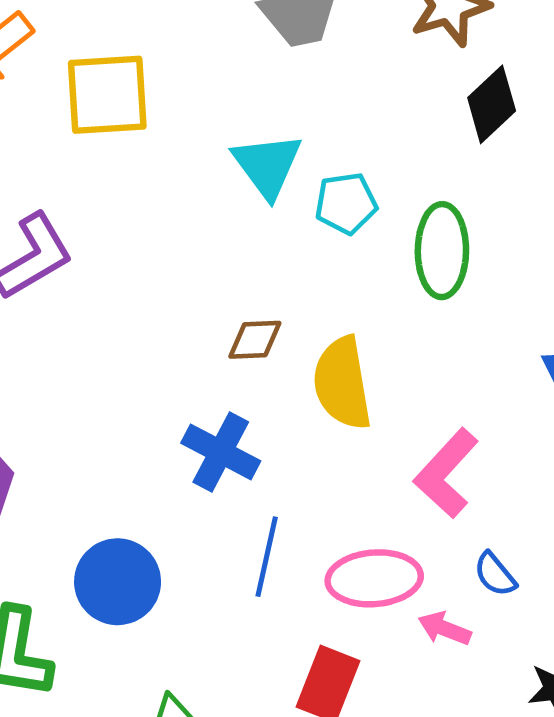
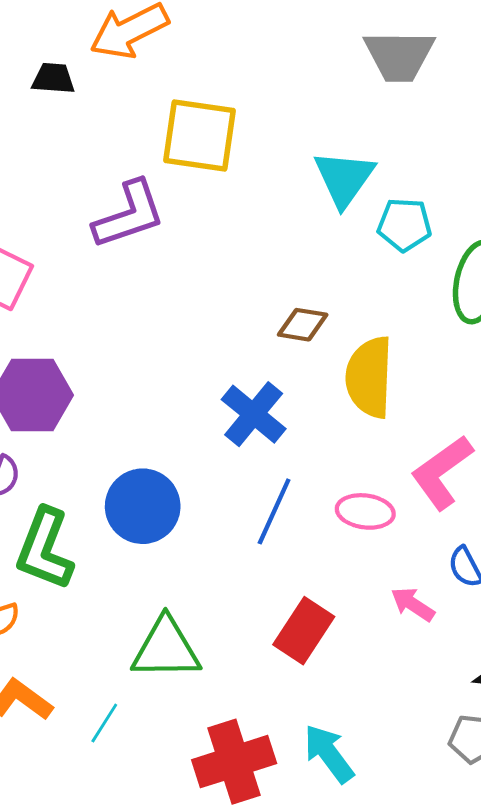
yellow square: (107, 95) -> (200, 136), moved
pink ellipse: (374, 578) -> (365, 511), moved, size x0.7

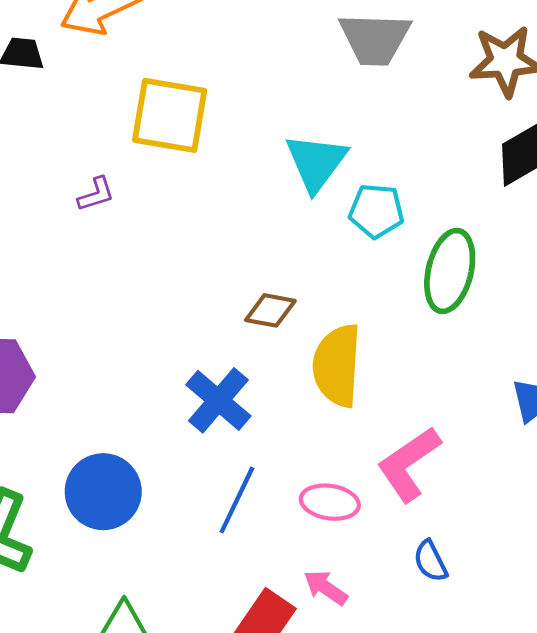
purple L-shape: (129, 215) -> (96, 194), size x0.5
pink arrow: (413, 604) -> (326, 588), moved

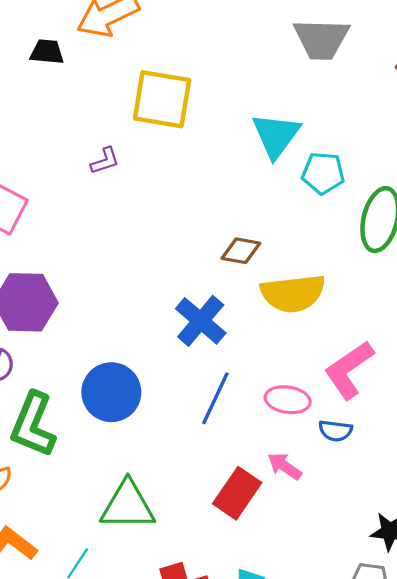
yellow semicircle: (337, 365) -> (293, 293), turned -100
blue semicircle: (430, 561) -> (335, 431), moved, turned -56

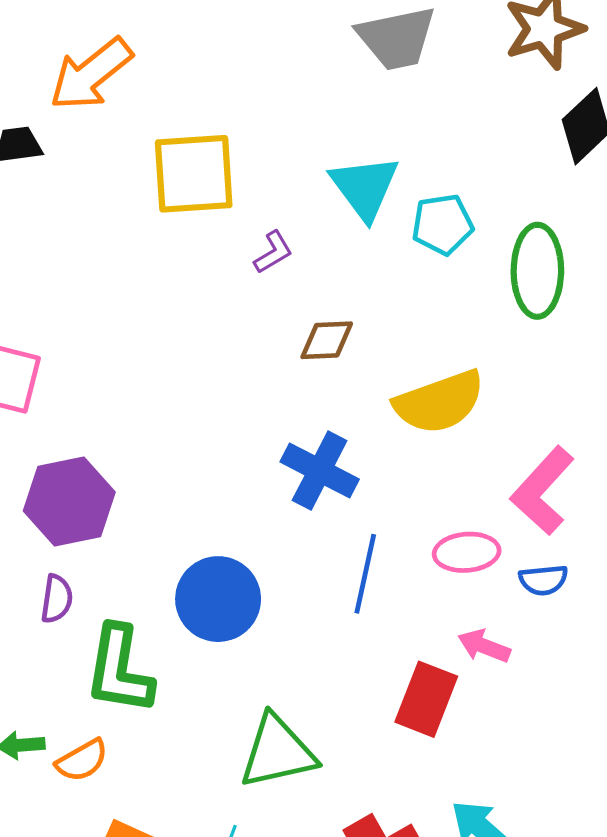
purple L-shape: (105, 161) -> (273, 252), moved
brown diamond: (241, 251) -> (327, 340), moved

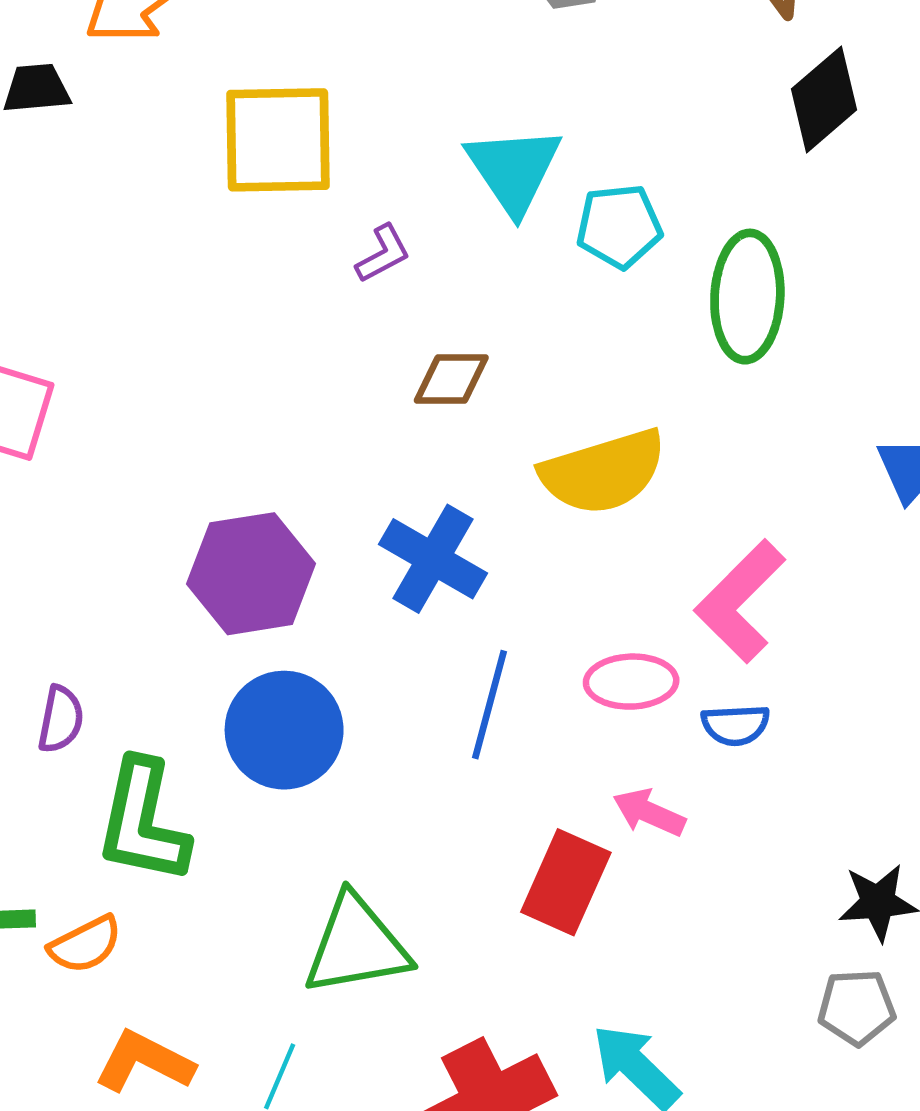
purple hexagon: (69, 502) -> (251, 574), moved

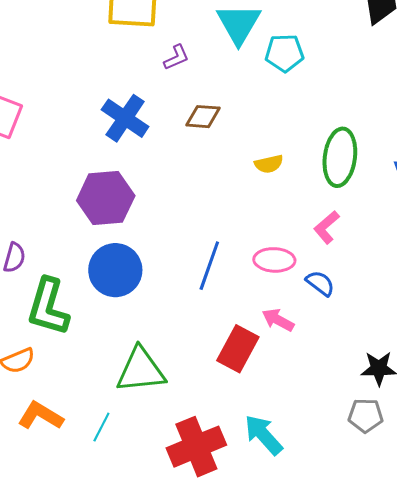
green ellipse: (747, 297) -> (340, 157), moved
yellow semicircle: (603, 472) -> (269, 164), size x0.5
blue cross: (433, 559) -> (125, 118), moved
pink L-shape: (740, 601) -> (327, 227), size x0.6
blue semicircle: (735, 725) -> (320, 283), turned -144

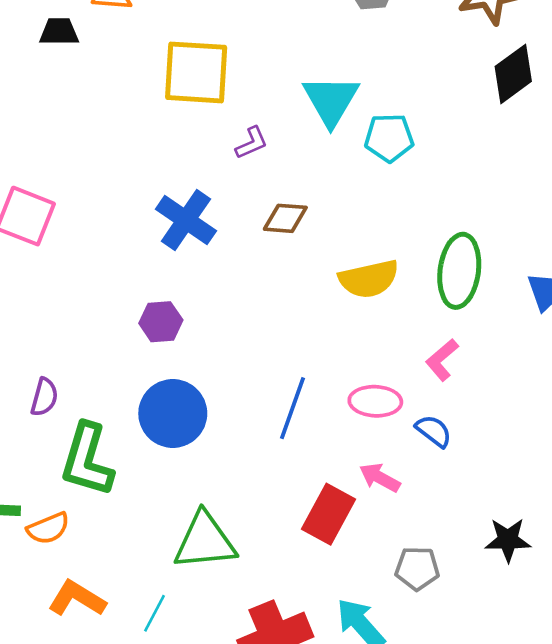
yellow semicircle: (269, 164) -> (369, 279), size x1.6
purple hexagon: (106, 198) -> (161, 322), size x0.6
gray pentagon: (366, 415) -> (417, 568), moved

